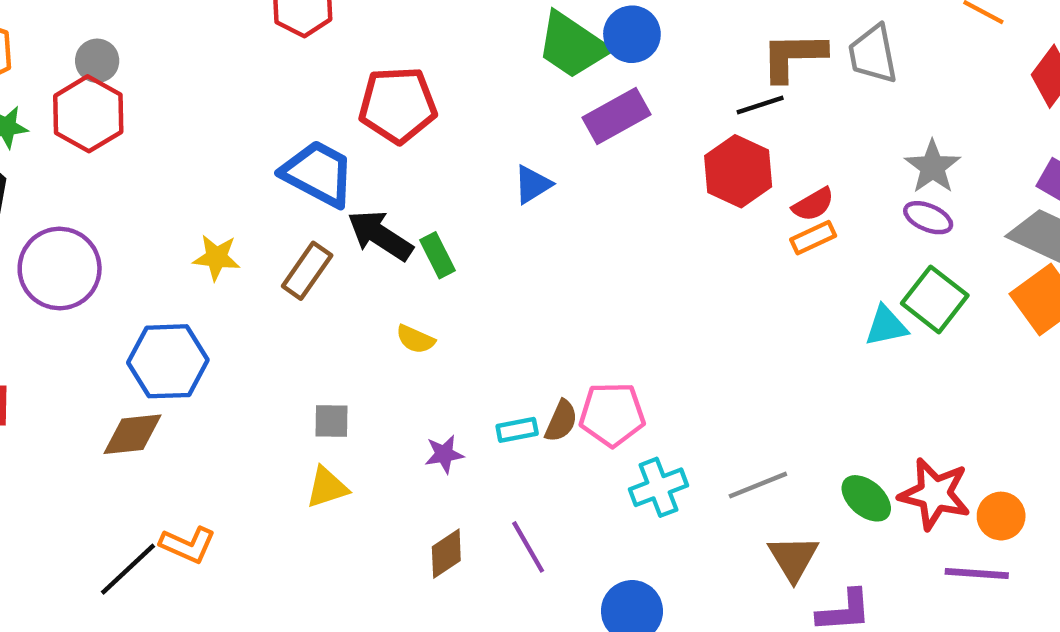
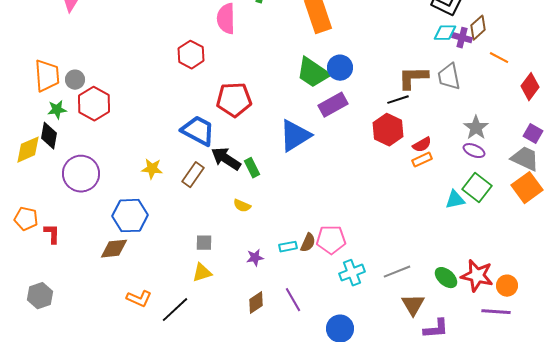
gray circle: (97, 61) -> (75, 80), moved
blue triangle: (533, 185) -> (295, 136), size x1.8
black line: (128, 569) -> (175, 310), moved

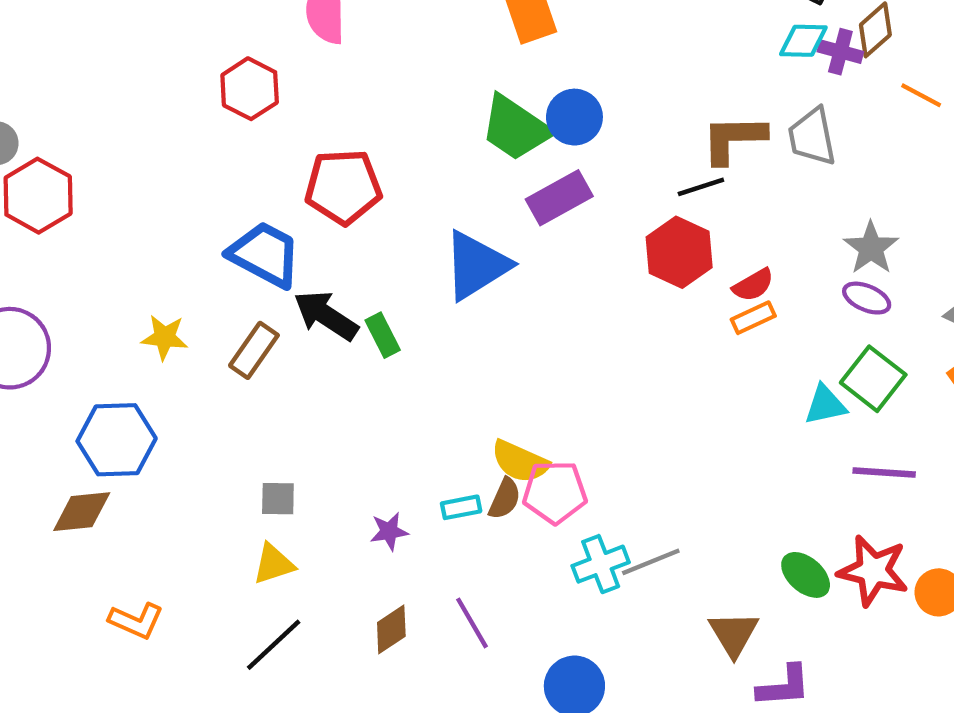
yellow semicircle: (242, 206) -> (520, 462), moved, size x1.5
gray line: (397, 272) -> (651, 562), moved
black line: (175, 310) -> (274, 645), moved
purple line: (496, 312) -> (884, 472), moved

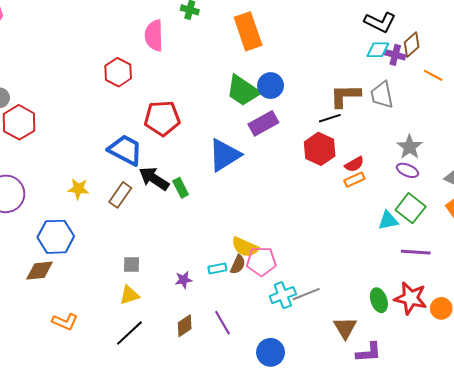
green ellipse: (806, 575) -> (379, 300), turned 30

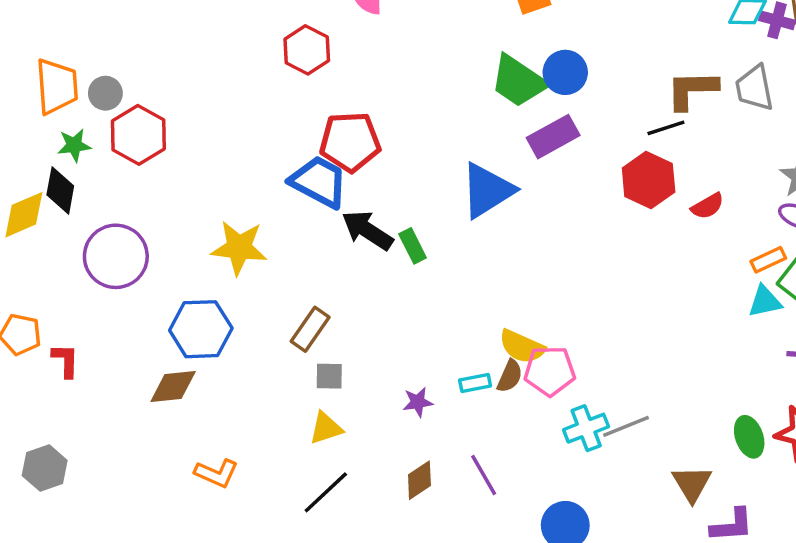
red pentagon: (162, 118) -> (350, 142), moved
orange rectangle: (354, 180) -> (768, 260), moved
yellow star: (78, 189) -> (239, 248), size x1.5
brown rectangle: (120, 195) -> (310, 329), moved

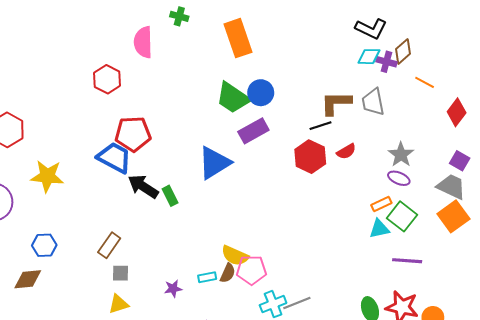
red semicircle: (708, 206) -> (346, 151), moved
yellow star: (239, 248) -> (47, 176), moved
blue hexagon: (201, 329) -> (44, 245), size x0.7

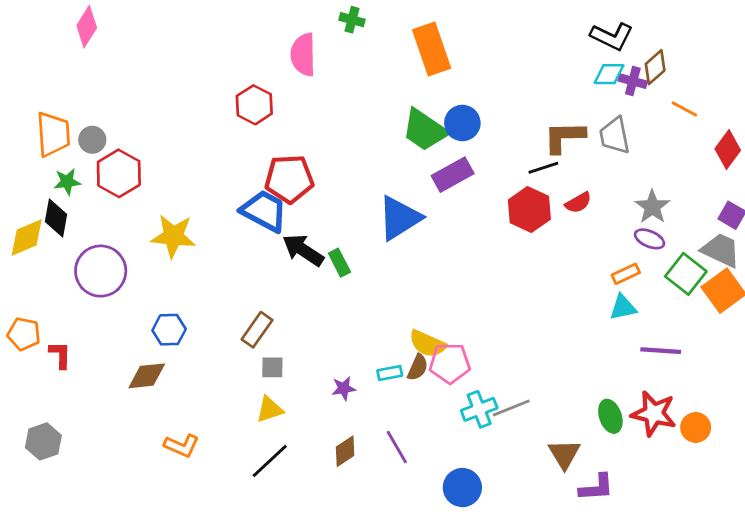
green square: (402, 216) -> (686, 274), moved

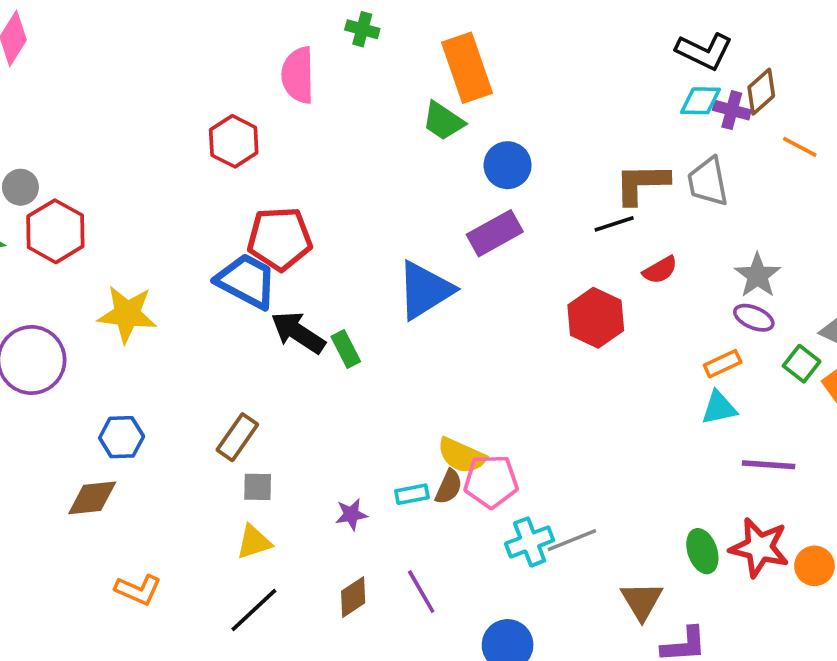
green trapezoid: (425, 130) -> (443, 121), moved, size x0.7
red hexagon: (529, 210) -> (596, 318), moved
green square: (686, 274) -> (802, 364), size x0.7

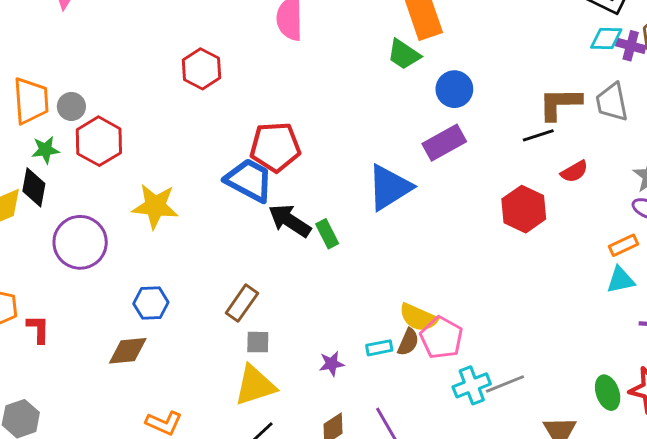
red hexagon: (234, 141) -> (201, 69), moved
pink pentagon: (491, 481) -> (441, 338), turned 30
yellow triangle: (254, 542) -> (255, 385), size x1.5

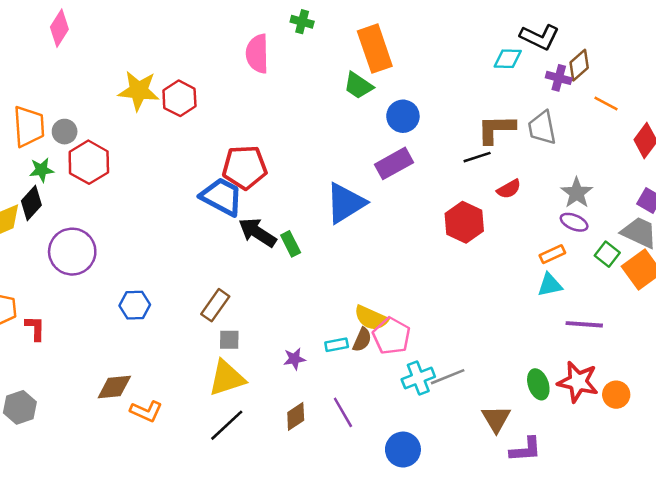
cyan diamond: (606, 39) -> (508, 59), moved
black diamond: (34, 187) -> (31, 203), turned 32
yellow star: (155, 206) -> (139, 91), moved
brown diamond: (128, 351) -> (114, 387), moved

